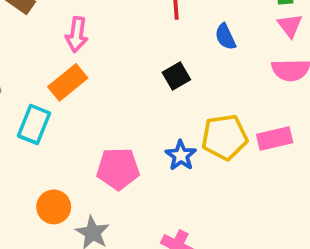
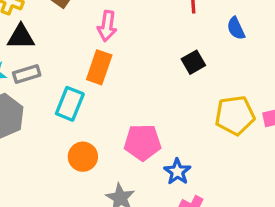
orange rectangle: (68, 82) -> (99, 67), turned -32
blue star: (181, 155) -> (177, 172), moved
orange circle: (54, 207) -> (83, 157), moved

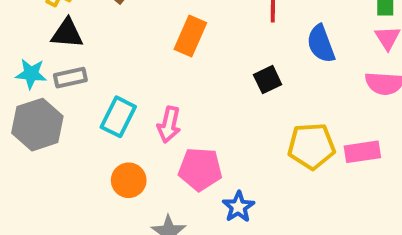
pink arrow: (107, 26) -> (169, 125), moved
blue semicircle: (236, 28) -> (321, 44), size x1.4
orange rectangle: (99, 67) -> (190, 36), moved

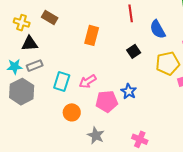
pink arrow: (169, 125) -> (88, 81), turned 54
yellow pentagon: (311, 146) -> (168, 63), moved
blue star: (238, 207) -> (129, 91), moved

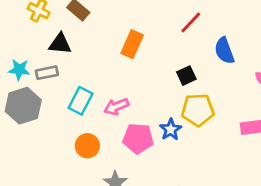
red line: (131, 13) -> (191, 23), turned 42
black triangle: (30, 44) -> (60, 44), moved
yellow pentagon: (168, 63) -> (198, 110), moved

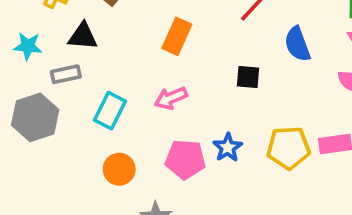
cyan star: (19, 70) -> (28, 46), moved
black square: (186, 76) -> (248, 77), turned 30
pink arrow: (116, 107) -> (171, 98), moved
yellow pentagon: (198, 110) -> (288, 148), moved

